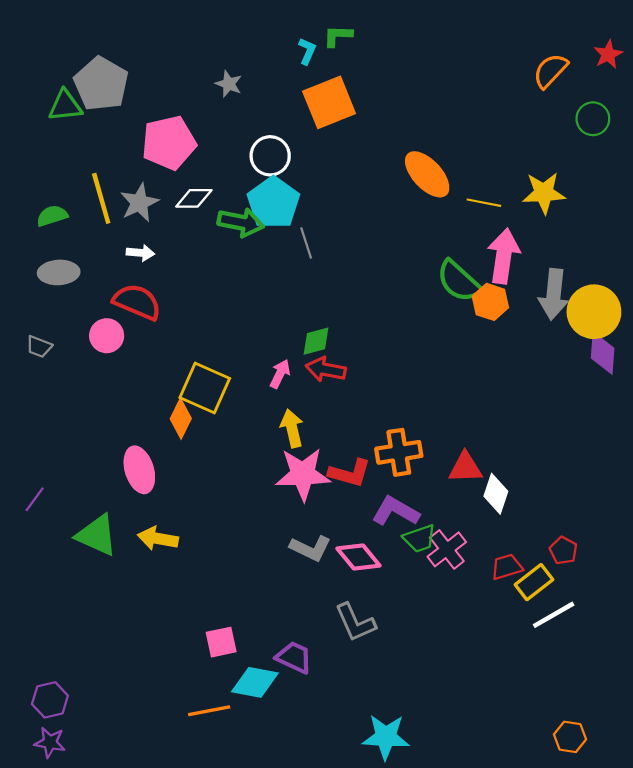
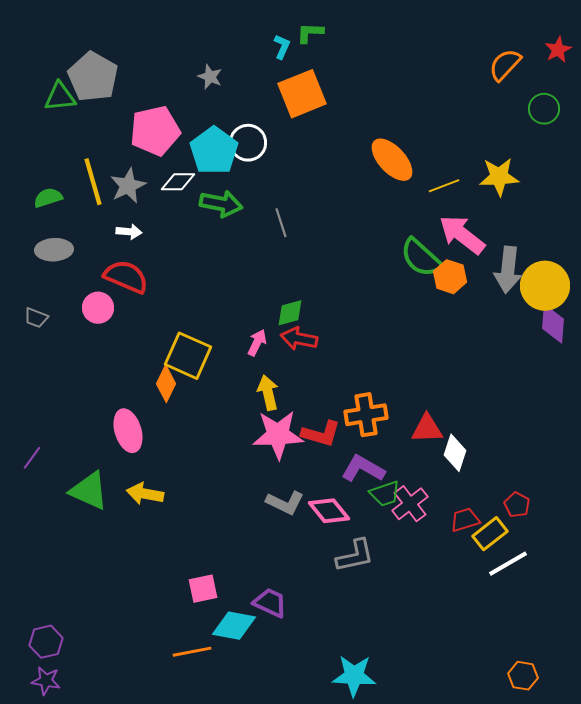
cyan pentagon: (273, 203) -> (214, 151), moved
yellow line: (484, 203) -> (444, 186), turned -32
pink arrow: (503, 256) -> (462, 235), turned -60
gray L-shape: (355, 622) -> (355, 556), moved, turned -78

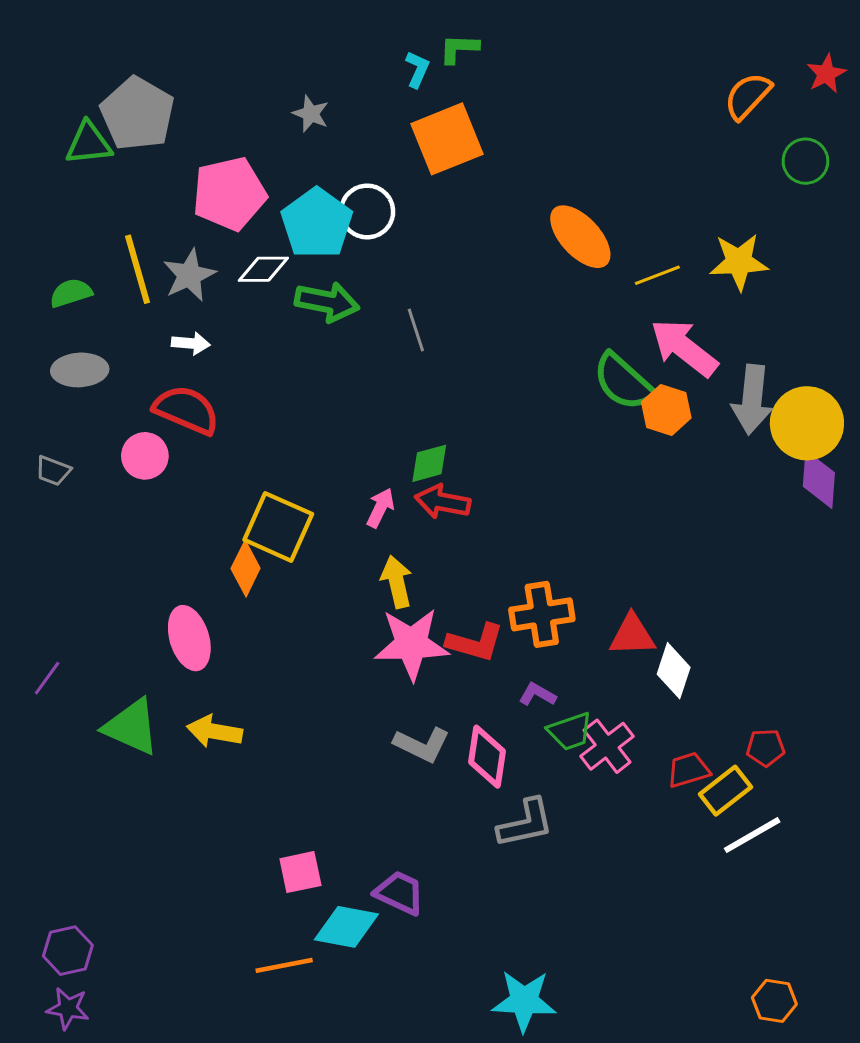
purple L-shape: (363, 469) -> (537, 694), size x0.6
red pentagon: (517, 505) -> (765, 748), turned -30
pink diamond: (329, 511) -> (487, 757), turned 48

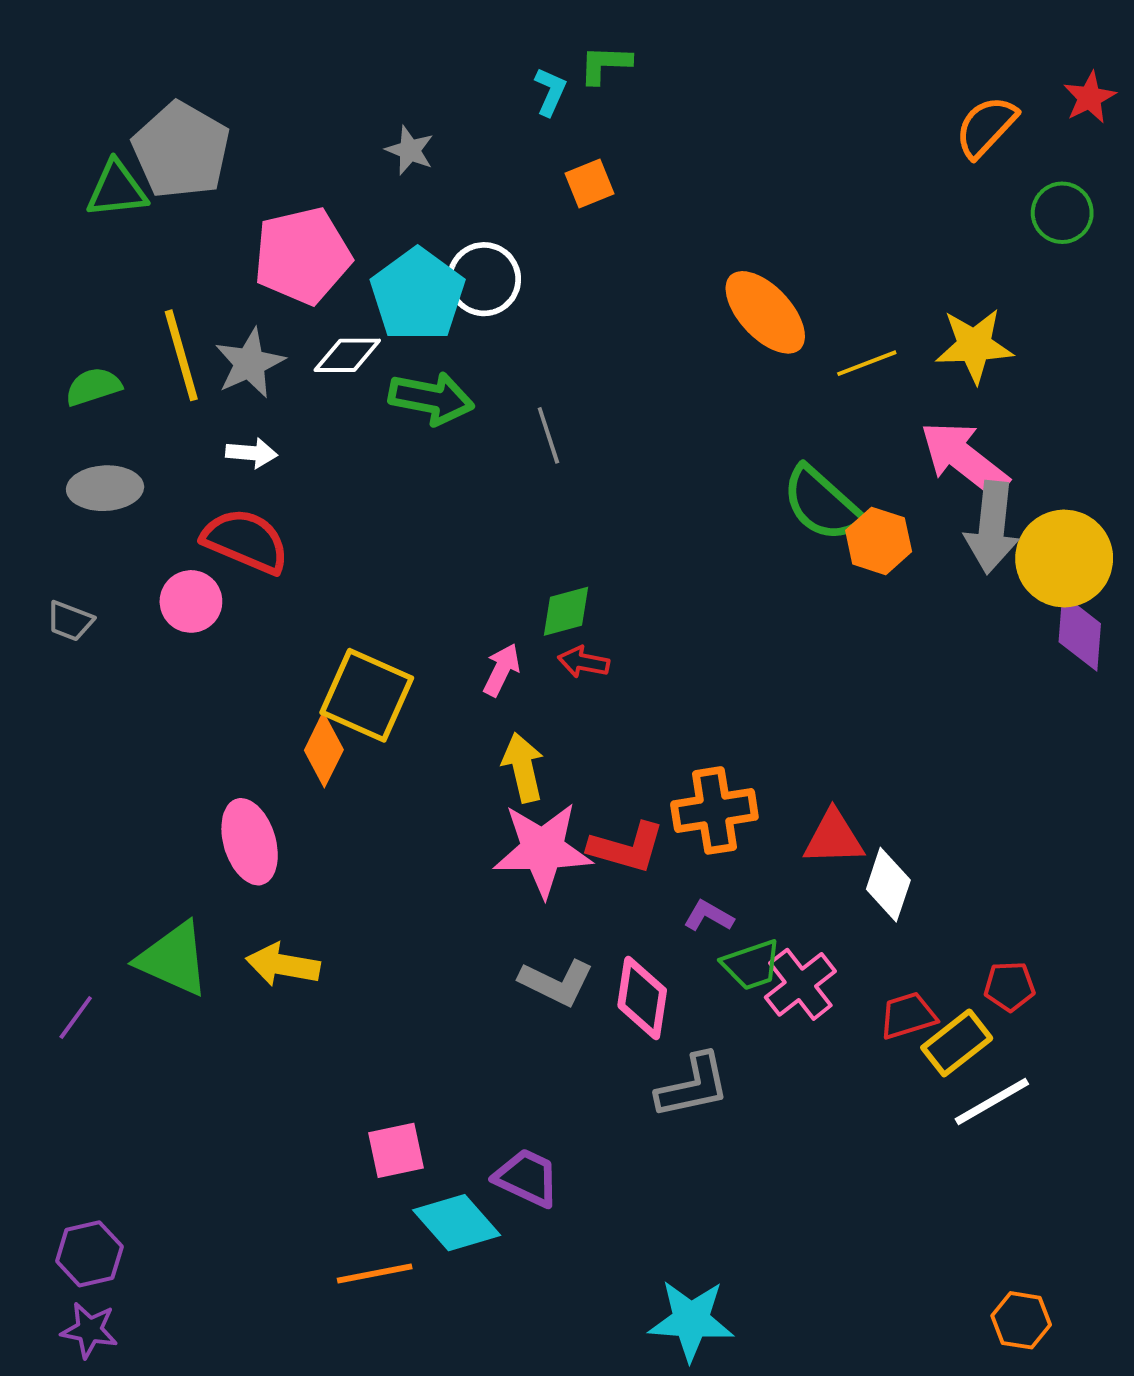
orange square: (447, 139) -> (589, 183), size x0.5
pink arrow: (684, 348) -> (965, 459), moved
red arrow: (443, 502) -> (584, 662), size x0.7
purple line: (47, 678) -> (76, 1018), moved
cyan diamond: (346, 927) -> (457, 1223), turned 38

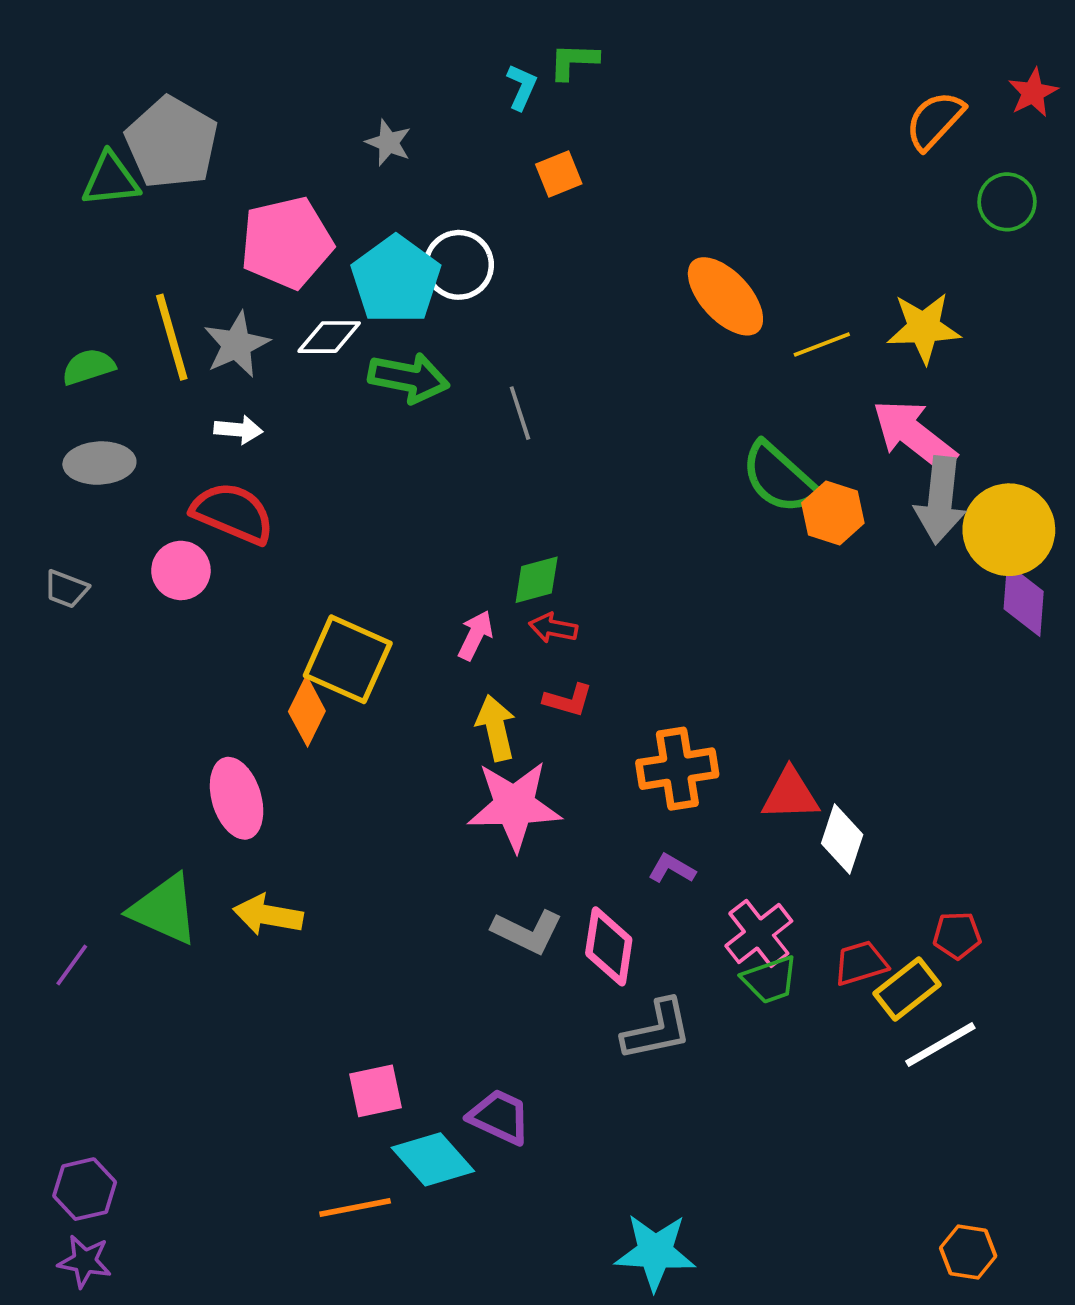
red L-shape: (627, 848) -> (568, 700), moved, size x0.7
green trapezoid: (752, 965) -> (770, 980), moved

